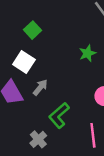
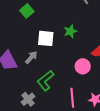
white square: (24, 62) -> (46, 38), moved, turned -30

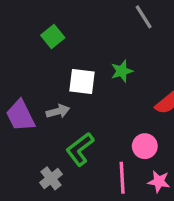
gray arrow: (31, 57) -> (58, 111), turned 32
pink circle: (83, 66) -> (145, 146), moved

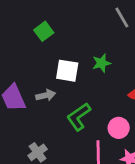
green L-shape: (80, 149) -> (79, 117), moved

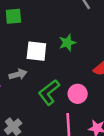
green square: (44, 31) -> (13, 16), turned 35
pink circle: (119, 128) -> (78, 94), moved

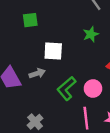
green star: (67, 43) -> (91, 34), moved

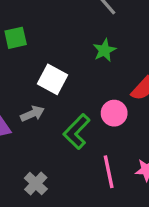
white square: (53, 51) -> (53, 79), turned 30
pink circle: (93, 88) -> (114, 113), moved

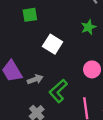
gray arrow: (32, 114) -> (35, 79), moved
green L-shape: (77, 132) -> (58, 91), moved

